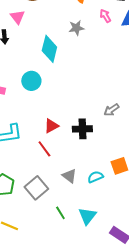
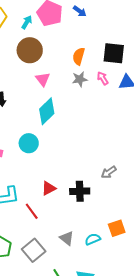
pink triangle: (17, 17) -> (43, 79), moved
gray star: (76, 28) -> (80, 79), moved
cyan diamond: (49, 49) -> (47, 111), turned 32
red line: (44, 149) -> (32, 211), moved

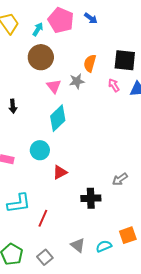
gray star: (80, 79) -> (77, 81), moved
red triangle: (49, 188) -> (60, 172), moved
red line: (32, 211) -> (43, 218), turned 60
gray square: (34, 250) -> (45, 257), size x0.7

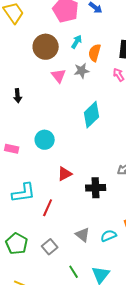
cyan arrow: (38, 29) -> (77, 42), moved
cyan diamond: (58, 118) -> (92, 115), moved
red triangle: (60, 172) -> (65, 174), moved

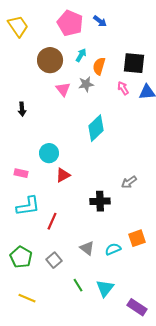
pink rectangle: (12, 149) -> (21, 173), moved
red triangle: (65, 174) -> (63, 175), moved

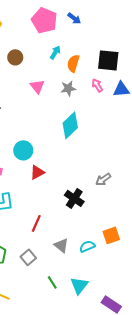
brown circle: (50, 60) -> (15, 57), moved, size x0.6
gray star: (86, 84) -> (68, 88), moved
black cross: (100, 201) -> (74, 198), turned 36
red line: (52, 221) -> (36, 223), moved

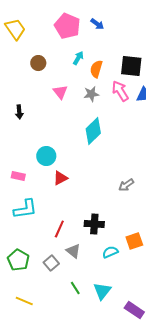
pink arrow: (97, 85) -> (120, 91), size x1.5
black cross: (74, 198) -> (94, 224), moved, turned -30
gray triangle: (61, 245) -> (73, 251), moved

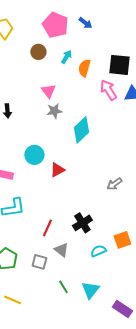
brown circle: (38, 63) -> (38, 52), moved
gray star: (91, 94) -> (54, 111), moved
red triangle: (60, 178) -> (57, 170), moved
black cross: (94, 224) -> (82, 223), turned -36
gray square: (51, 263) -> (39, 262), turned -35

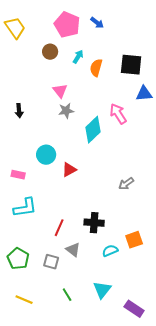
pink arrow: (108, 90) -> (118, 114), moved
black cross: (82, 223) -> (94, 223), turned 36
green line: (63, 287) -> (67, 295), moved

